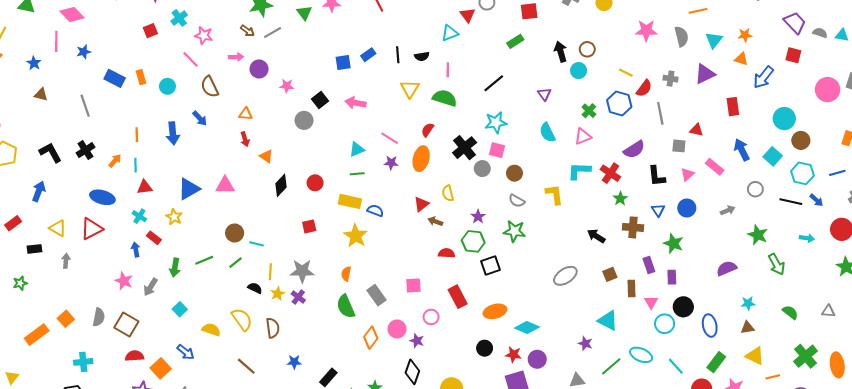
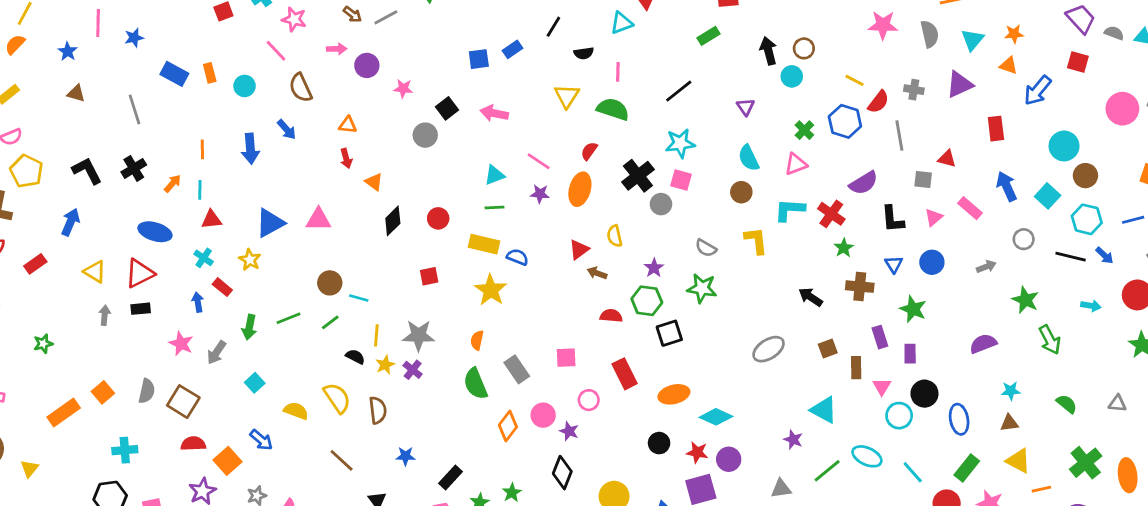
black line: (398, 55) -> (553, 27), moved, turned 35
brown circle: (514, 173) -> (741, 192), moved
black rectangle: (34, 249) -> (141, 309), moved

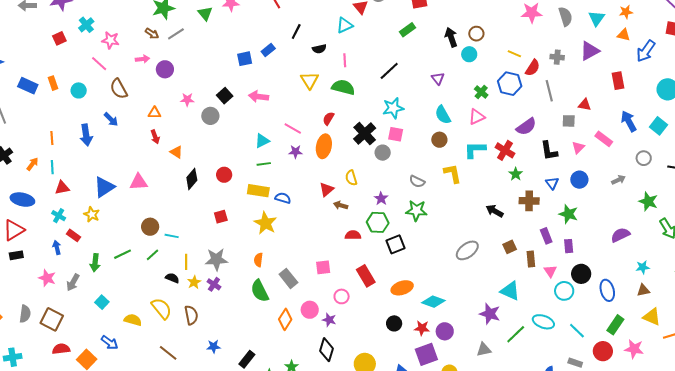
pink star: (403, 89) -> (187, 100), moved
purple star: (793, 440) -> (490, 314), size x1.5

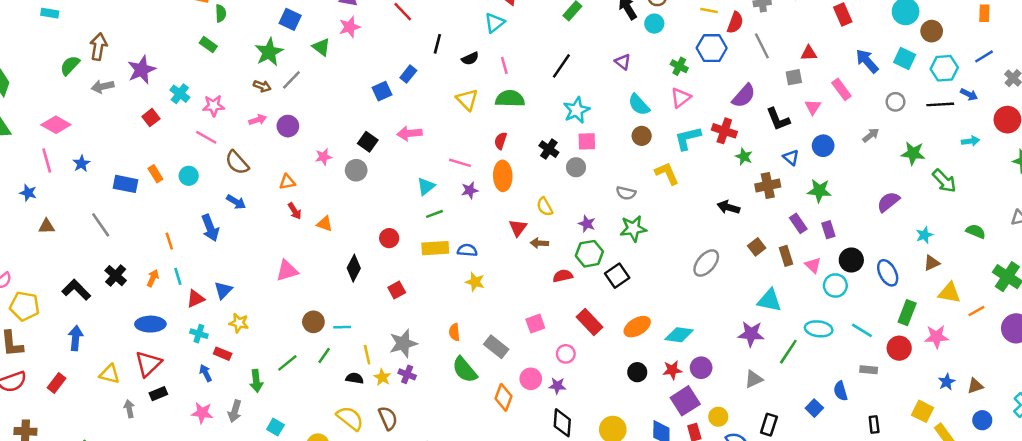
black cross: (365, 134) -> (549, 149), size x0.7
pink rectangle: (604, 139) -> (841, 89), turned 30
black diamond: (192, 179) -> (354, 268), moved
blue triangle: (104, 187) -> (223, 290), moved, size x0.7
yellow star: (265, 223) -> (475, 282), moved, size x0.7

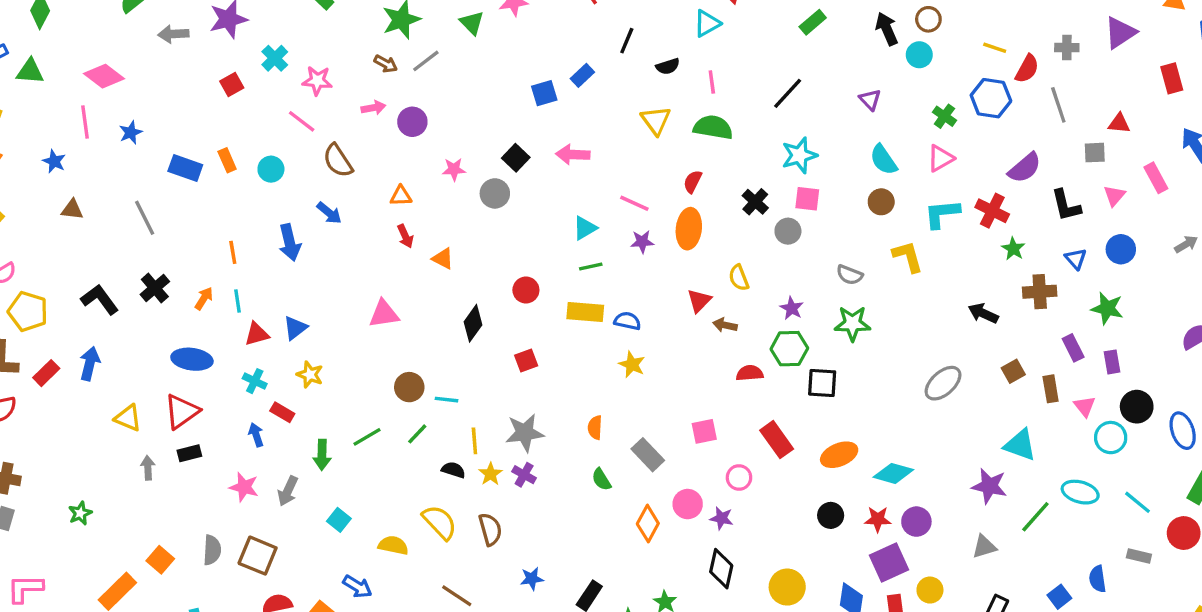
black square: (617, 276) -> (822, 383), turned 30
green semicircle: (465, 370) -> (601, 479), size x0.6
red rectangle: (57, 383) -> (46, 373), moved

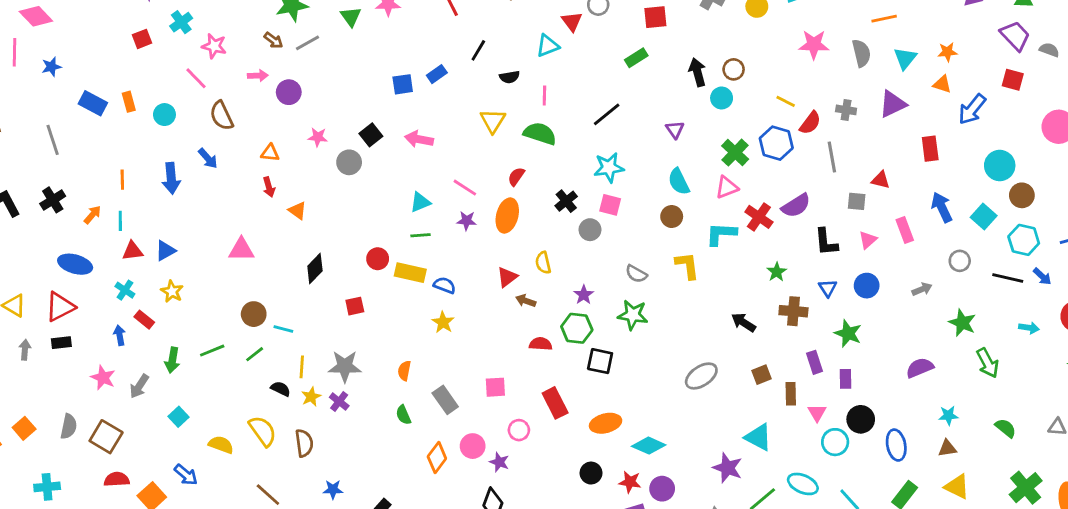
green cross: (944, 116) -> (735, 153), size x1.4
red cross: (992, 211) -> (759, 217), moved
red circle: (526, 290) -> (378, 259), moved

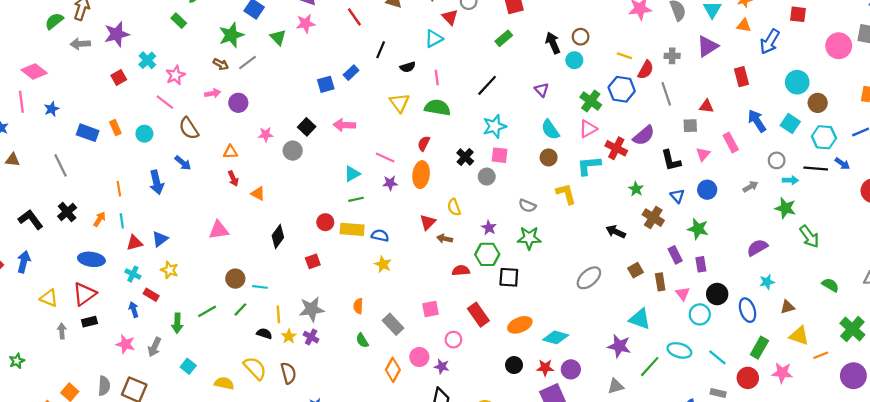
pink star: (214, 46) -> (175, 75), turned -30
brown cross: (793, 311) -> (653, 218), turned 35
cyan arrow: (1029, 328) -> (790, 180), moved
cyan star: (948, 415) -> (767, 282), moved

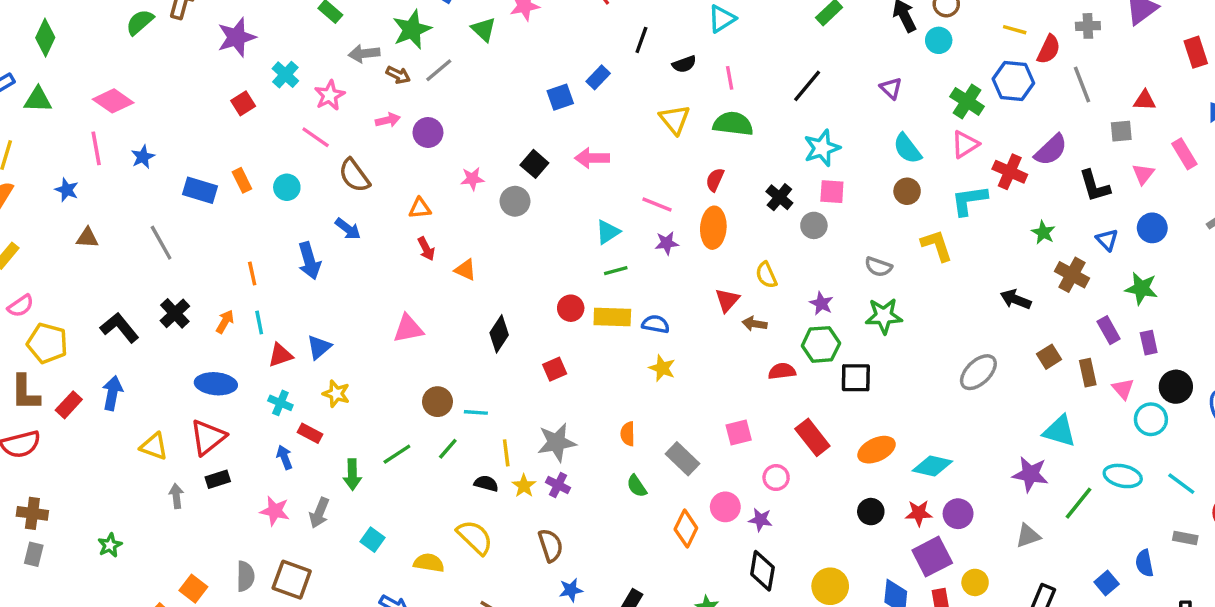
gray arrow: (80, 44) -> (364, 54), moved
brown semicircle: (288, 373) -> (551, 545), moved

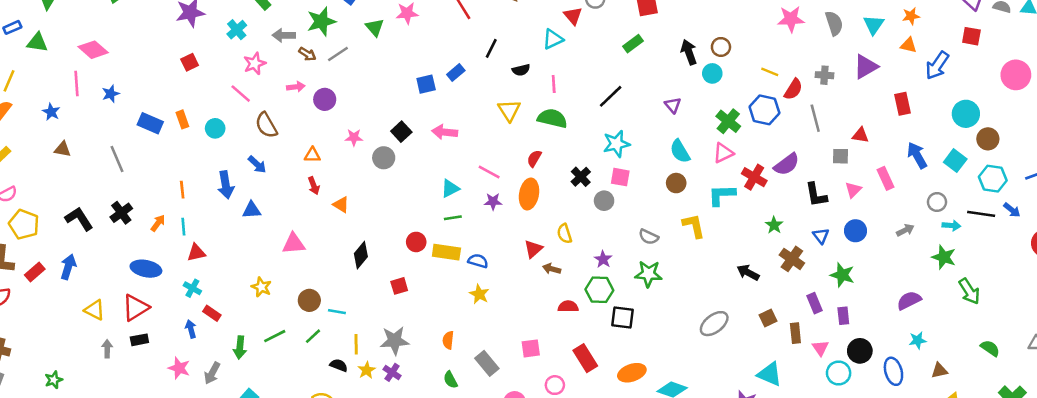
cyan cross: (285, 75) -> (237, 30), moved
blue triangle: (319, 347) -> (252, 210), moved, turned 30
yellow star: (336, 394) -> (261, 287), moved

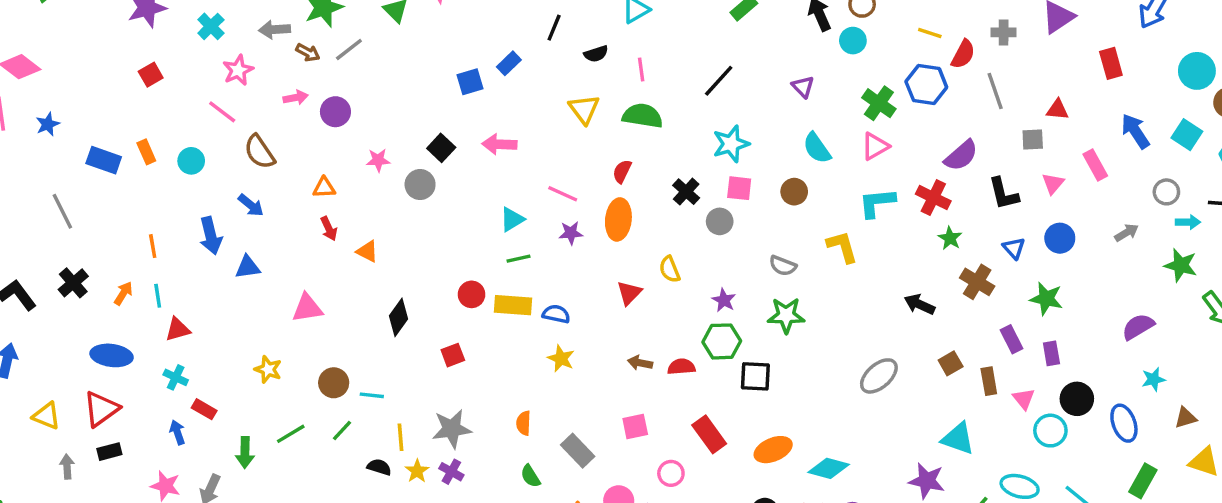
red cross: (754, 177) -> (933, 198), moved
brown circle: (676, 183) -> (794, 192), moved
brown arrow: (552, 269) -> (640, 363), moved

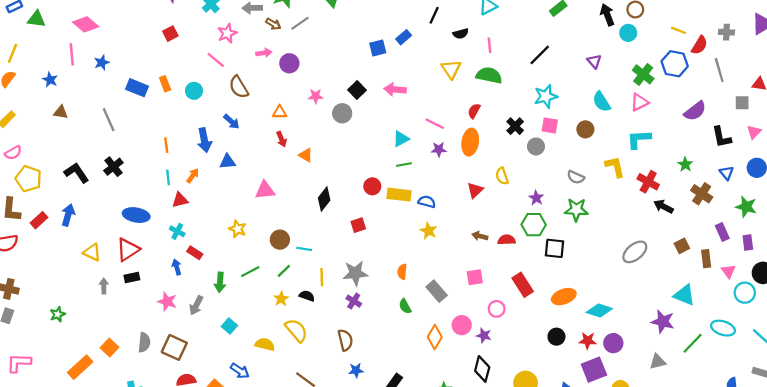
red cross: (933, 198) -> (648, 182), moved
orange arrow: (123, 293) -> (193, 176), moved
yellow star: (417, 471) -> (281, 299), moved

